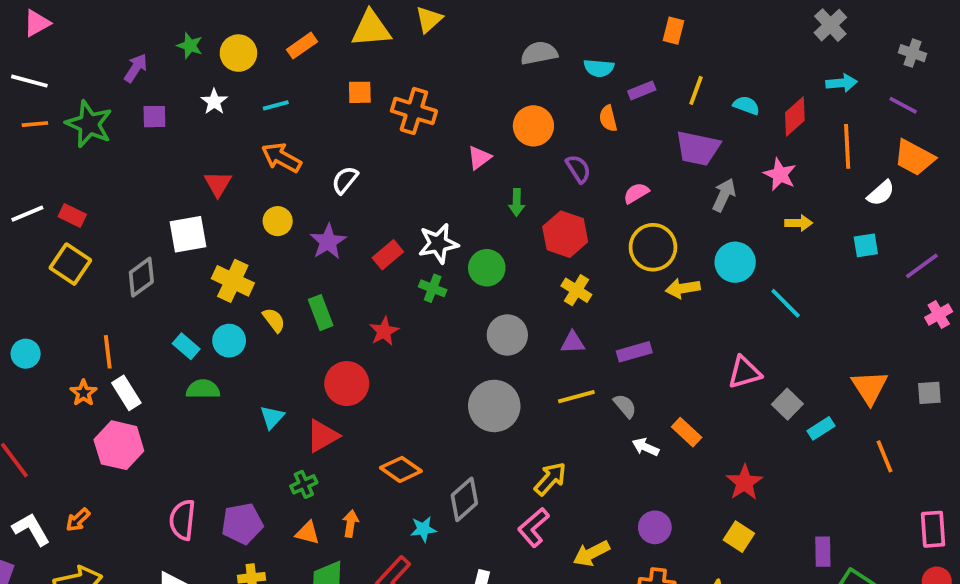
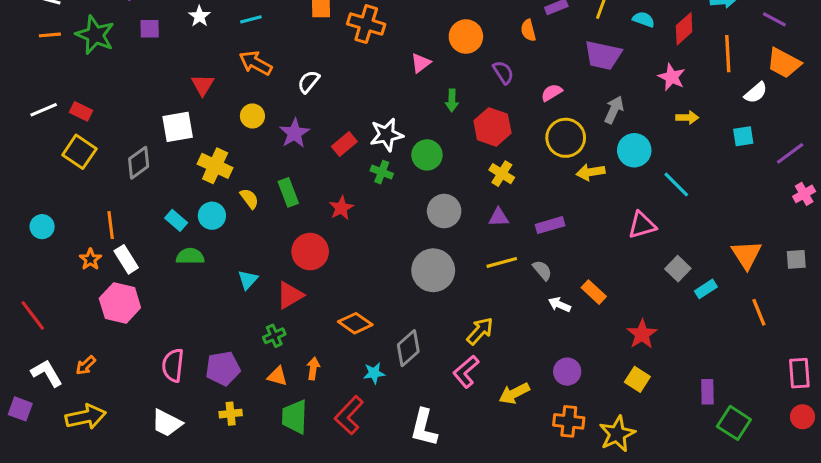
gray arrow: (724, 195) -> (614, 110), moved
pink triangle: (744, 372) -> (642, 225), moved

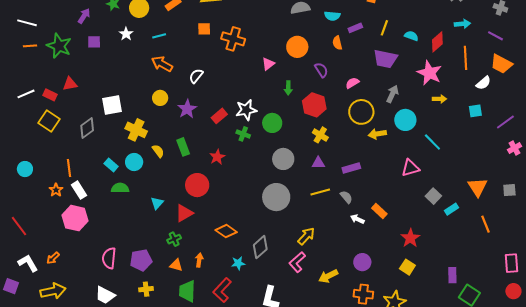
pink star: (672, 77) -> (429, 73), size x1.4
red triangle: (203, 85) -> (70, 84), moved, turned 49

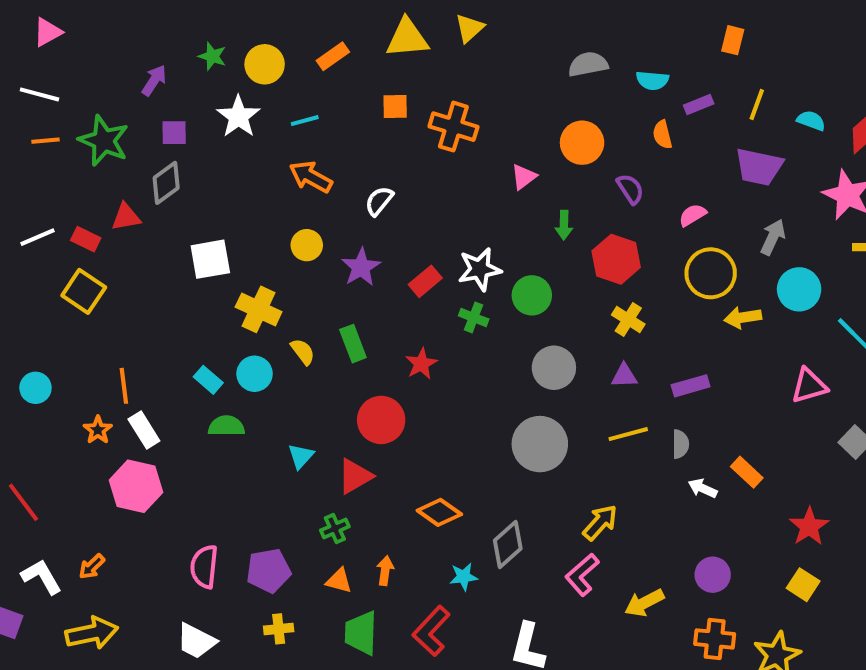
white star: (126, 34) -> (238, 117), size x1.5
gray diamond: (87, 128) -> (166, 183), moved
gray semicircle: (346, 197) -> (680, 444), turned 40

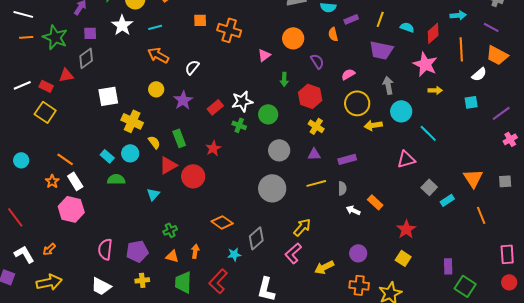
gray arrow: (773, 237) -> (388, 85), turned -36
orange line: (124, 386) -> (65, 159), turned -48
red triangle: (355, 476) -> (168, 165), moved

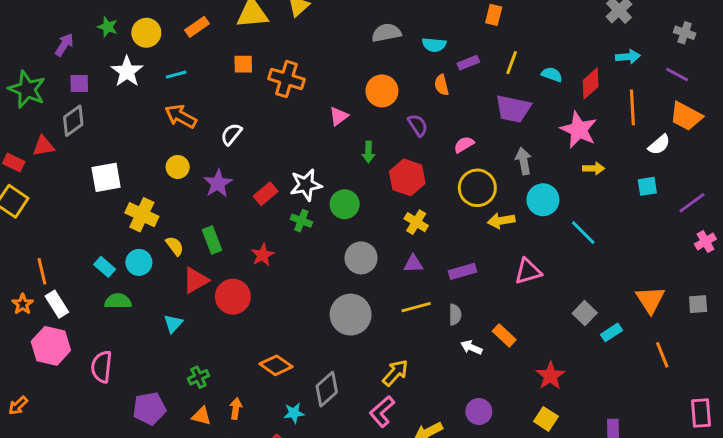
orange line: (65, 159) -> (42, 271), turned 42
pink triangle: (406, 159) -> (528, 271), moved
pink semicircle: (105, 249) -> (102, 367), moved

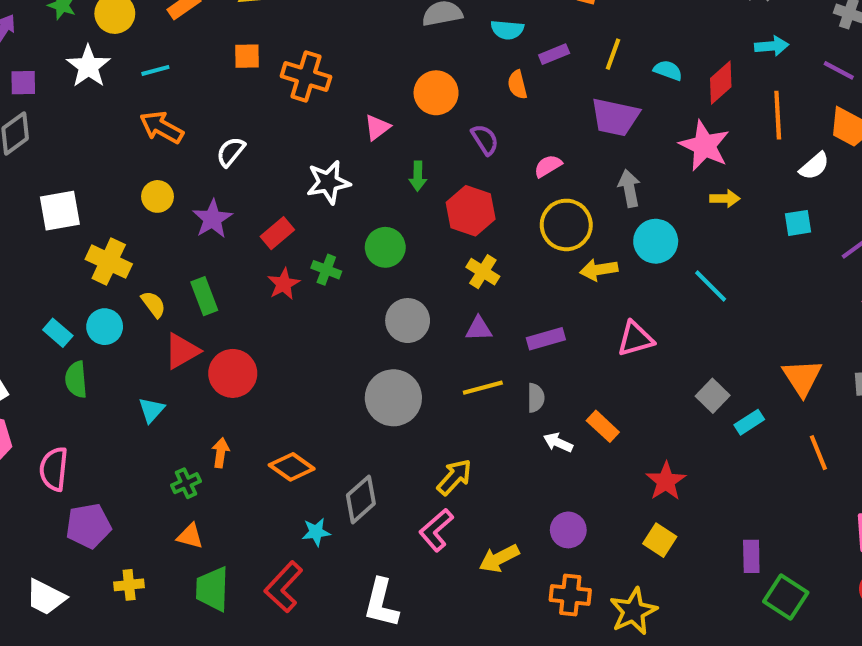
white star: (306, 185) -> (328, 182), moved
red star: (263, 255) -> (284, 284), moved
green semicircle: (118, 301) -> (76, 379), turned -95
purple pentagon: (149, 409) -> (88, 526), moved
orange arrow: (236, 409) -> (221, 453), moved

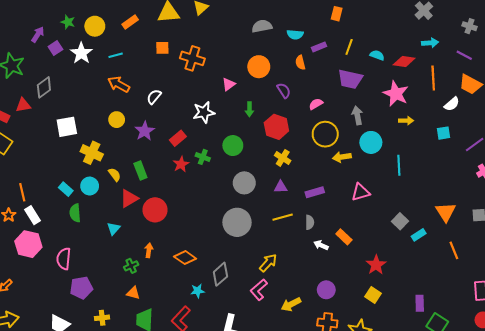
purple square: (23, 83) -> (55, 48), moved, turned -32
red diamond: (721, 83) -> (404, 61), turned 50
cyan line: (711, 286) -> (399, 165), turned 42

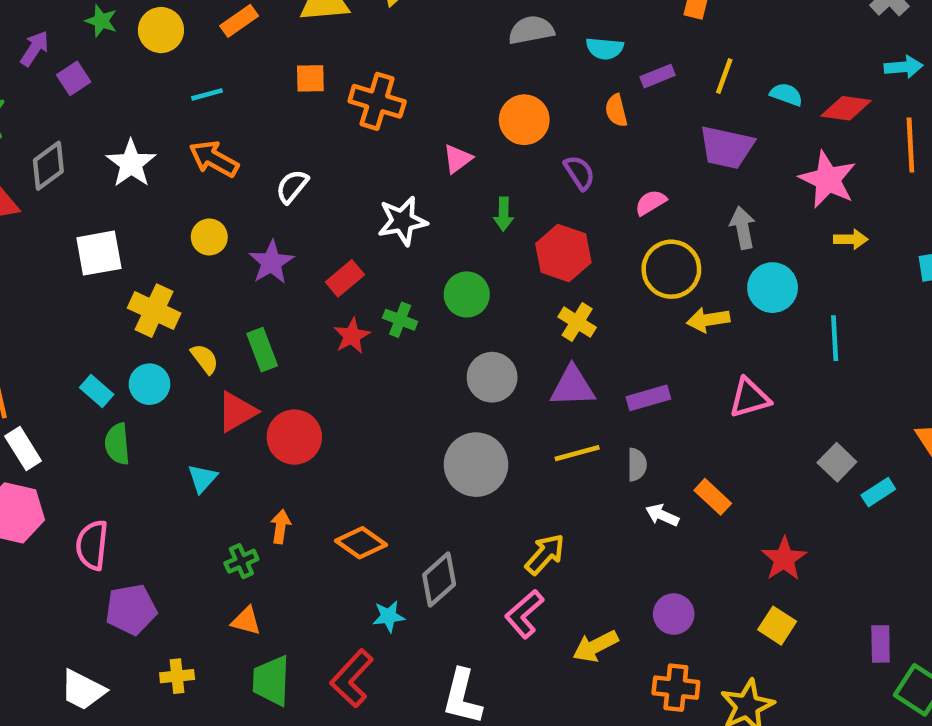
white star: (81, 53) -> (131, 163), moved
purple triangle: (281, 187) -> (573, 386), size x1.5

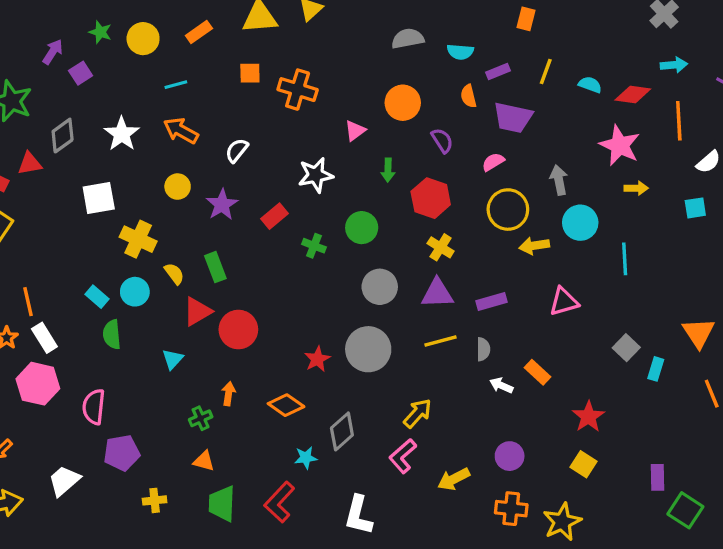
purple trapezoid: (727, 147) -> (513, 117), moved
red star: (352, 336) -> (317, 359), moved
cyan rectangle: (878, 492) -> (656, 369), turned -40
white trapezoid: (83, 690) -> (64, 481), moved, turned 112

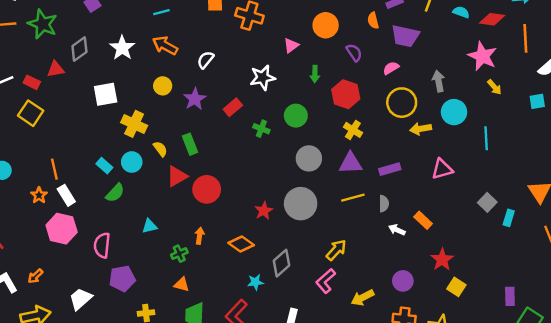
yellow arrow: (636, 188) -> (494, 87), turned 49
green semicircle: (112, 334) -> (115, 193), turned -132
cyan triangle: (173, 359) -> (150, 226), moved, turned 35
red star: (588, 417) -> (442, 260), moved

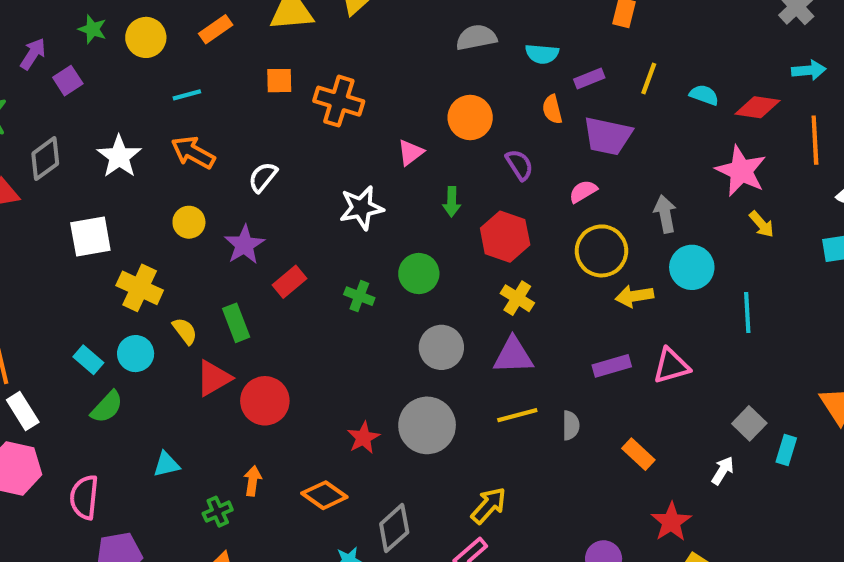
red rectangle: (233, 107) -> (290, 282), moved
purple rectangle: (390, 169) -> (612, 366), moved
white arrow: (397, 230) -> (723, 471), moved, turned 98

